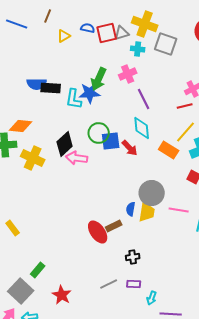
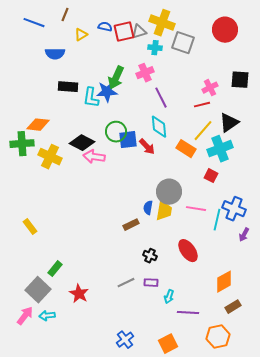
blue semicircle: (37, 84) -> (55, 54), moved
black diamond: (65, 144) -> (82, 143), turned 70
red ellipse: (98, 232) -> (188, 251), moved
black cross: (133, 257) -> (150, 256), turned 32

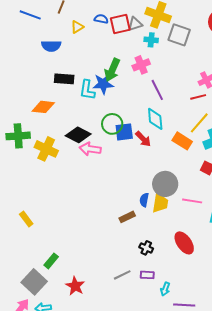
orange diamond: (38, 125) -> (43, 107), moved

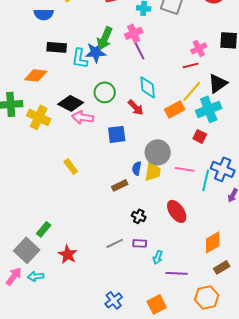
purple line: (157, 90) -> (139, 49), moved
blue square: (124, 132) -> (117, 134), moved
orange rectangle: (182, 141) -> (175, 109), turned -60
yellow rectangle: (26, 219) -> (71, 166), moved

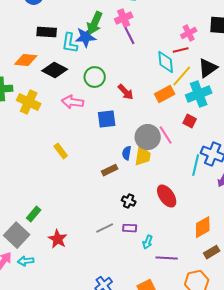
cyan diamond: (148, 87) -> (166, 62), moved
black diamond: (71, 103) -> (55, 70), moved
pink line: (185, 169) -> (166, 135), moved, turned 48

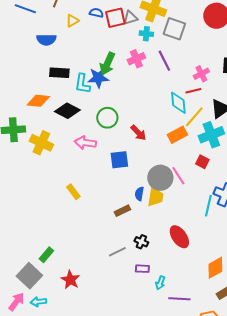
purple line: (129, 34) -> (164, 61), moved
gray line: (105, 228) -> (117, 252), moved

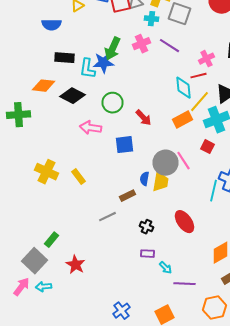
purple line: (164, 61) -> (170, 46), turned -30
yellow cross: (41, 143) -> (46, 172), moved
gray line: (117, 252) -> (108, 217), moved
cyan arrow: (160, 283) -> (166, 268), turned -64

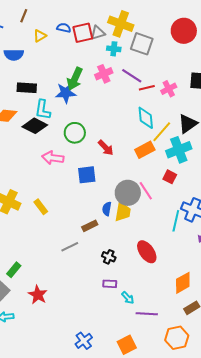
cyan L-shape: (88, 69) -> (43, 110), moved
red line: (198, 76) -> (147, 88), moved

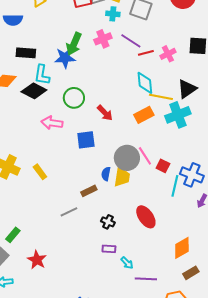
yellow line: (162, 132) -> (161, 97), turned 60
red square: (170, 177) -> (163, 166), moved

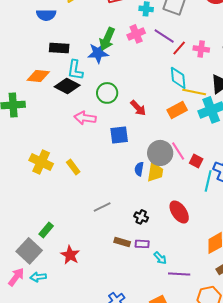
red line: (146, 53) -> (179, 48), turned -35
pink cross: (168, 54) -> (201, 49), turned 35
brown rectangle: (89, 191) -> (122, 242), moved, turned 42

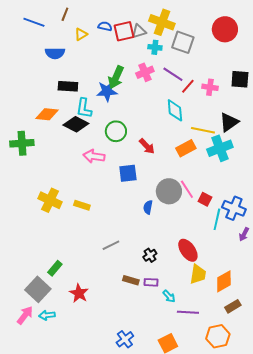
cyan diamond: (178, 78) -> (175, 110), moved
yellow rectangle: (73, 167) -> (82, 205), turned -35
yellow trapezoid: (155, 172) -> (198, 274), moved
black cross: (141, 217) -> (150, 255), turned 32

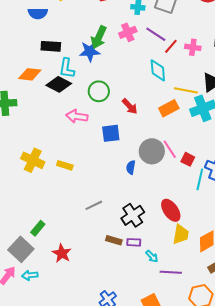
black cross: (150, 255) -> (133, 215), size x1.6

